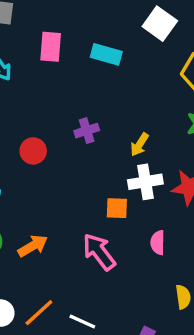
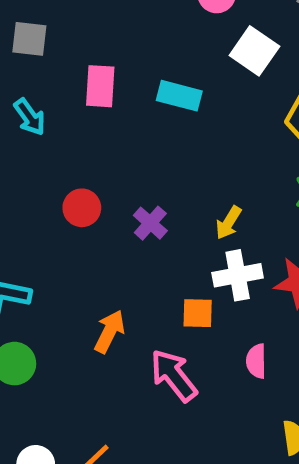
purple cross: (87, 131) -> (150, 223), moved, turned -30
red circle: (33, 151) -> (82, 208), moved
orange arrow: (33, 246) -> (109, 332), moved, turned -32

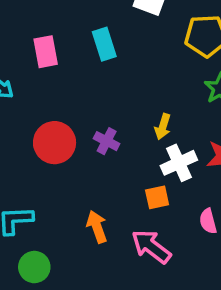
cyan rectangle: (179, 96) -> (104, 44), turned 72
red circle: (82, 208) -> (55, 143), size x1.5
orange arrow: (109, 332) -> (97, 227), turned -32

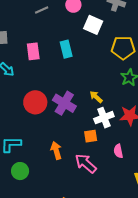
yellow arrow: (163, 127) -> (96, 97), turned 112
purple cross: (107, 141) -> (64, 103), size x1.6

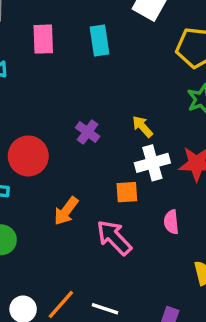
red circle: (35, 102) -> (28, 156), moved
purple cross: (64, 103) -> (88, 132), size x0.6
orange arrow: (56, 151) -> (66, 211), turned -132

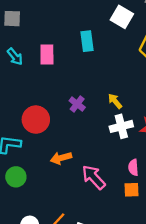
pink rectangle: (43, 39) -> (47, 54), moved
orange square: (127, 192) -> (132, 190), moved
orange arrow: (66, 211) -> (61, 158), turned 36

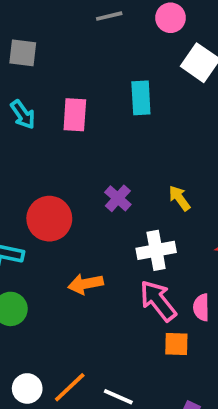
white cross: (121, 126) -> (156, 250), moved
pink arrow: (94, 177) -> (158, 301), moved
orange square: (132, 190) -> (176, 344), moved

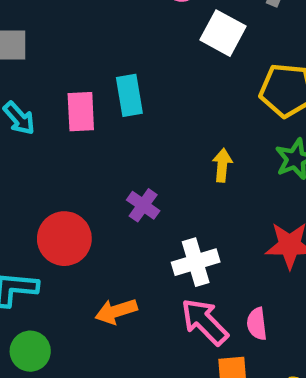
cyan rectangle: (141, 98) -> (129, 95), moved
yellow arrow: (179, 198) -> (222, 165), moved, turned 48

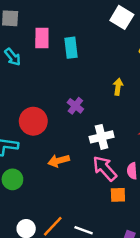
pink rectangle: (81, 112) -> (42, 38), moved

